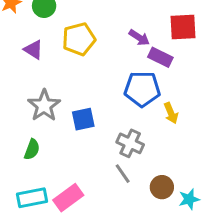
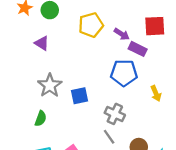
yellow pentagon: (79, 39) -> (91, 25), moved
yellow arrow: (171, 113) -> (156, 93), moved

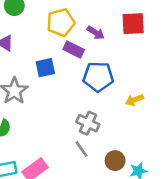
purple rectangle: (138, 49) -> (74, 50), moved
yellow arrow: (156, 93) -> (134, 100), turned 91
blue square: (79, 96) -> (45, 68), moved

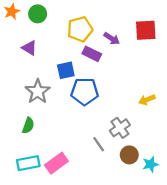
blue pentagon: (98, 77) -> (85, 91), moved
gray cross: (88, 123) -> (120, 128), moved, turned 30

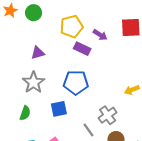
purple triangle: (29, 48) -> (38, 53), moved, turned -48
blue square: (66, 70) -> (59, 109), moved

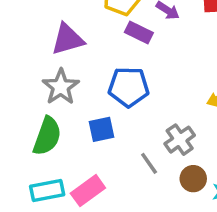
purple triangle: (38, 53) -> (68, 39), size x1.5
green semicircle: (25, 113) -> (47, 136), size x1.6

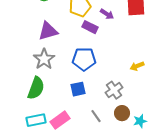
blue square: (101, 129) -> (78, 89), moved
gray line: (149, 163) -> (96, 116), moved

